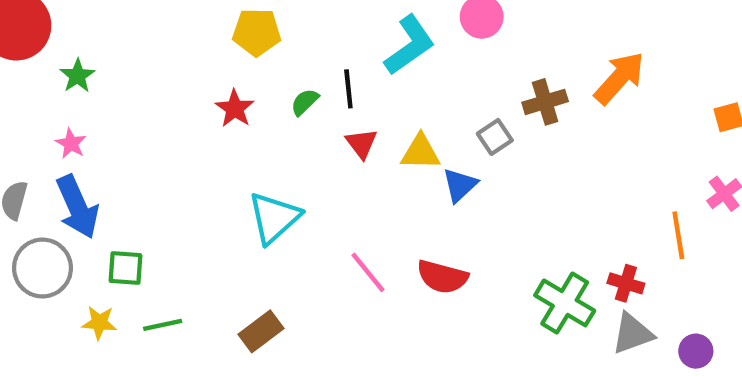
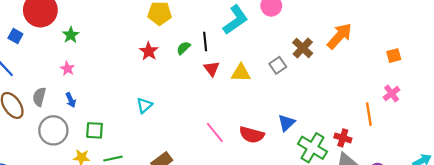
brown cross: (545, 102) -> (303, 48), turned -30
blue triangle: (460, 185) -> (286, 123), moved
blue arrow: (77, 207) -> (71, 100), size x0.5
cyan triangle: (274, 218) -> (144, 105), moved, size x0.6

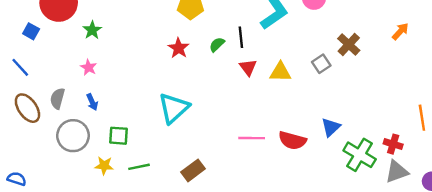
orange arrow: (340, 36) -> (400, 31), moved, size x0.6
cyan triangle: (144, 105) -> (174, 108), size x1.8
pink line: (215, 133) -> (252, 138), turned -50

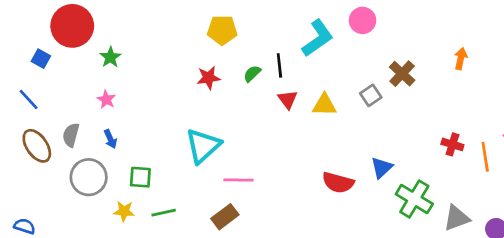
orange arrow: (400, 31) -> (461, 59), turned -30
red star: (179, 48) -> (209, 78), turned 30
pink line: (252, 138) -> (239, 180), moved
red cross: (393, 144) -> (452, 144), moved

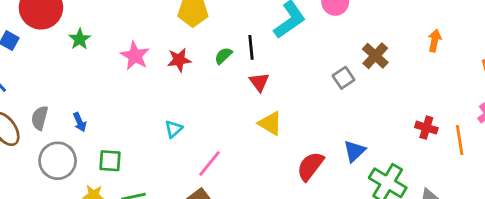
pink star: (106, 99) -> (135, 56), moved, size x1.5
yellow triangle: (324, 105) -> (270, 123), moved, turned 30
cyan triangle: (203, 146) -> (174, 129), size x0.5
pink line: (239, 180) -> (210, 163), turned -52
red semicircle: (338, 183) -> (310, 166), turned 112

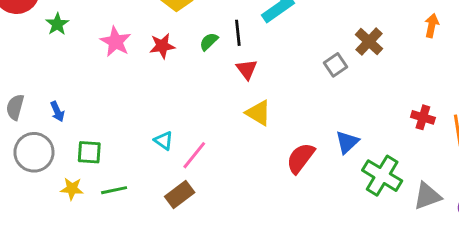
cyan triangle: (174, 129) -> (164, 141), moved, turned -42

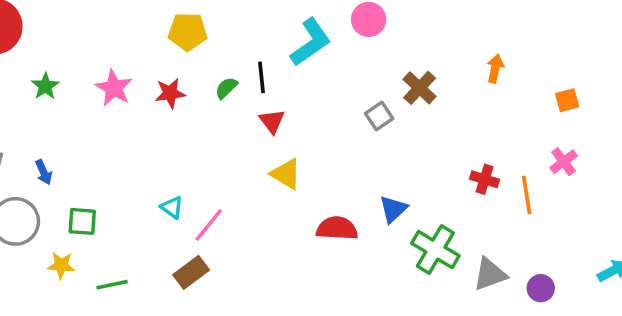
green star: (57, 24) -> (45, 86), moved
red semicircle: (301, 158) -> (337, 228), turned 56
green line: (114, 190) -> (112, 285), moved

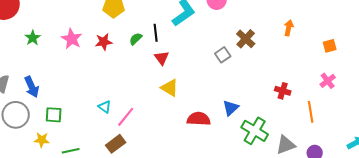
blue arrow: (44, 172) -> (32, 87), size x1.5
orange line: (527, 195) -> (311, 112), moved

